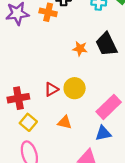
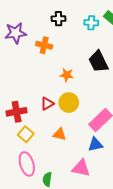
orange cross: (48, 12) -> (44, 45), moved
orange star: (80, 49) -> (67, 75), moved

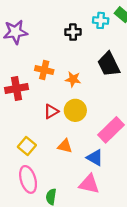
black cross: (59, 19) -> (73, 32), moved
orange cross: (44, 45) -> (44, 70), moved
red cross: (17, 112) -> (17, 88), moved
blue triangle: (95, 145) -> (95, 158), moved, turned 42

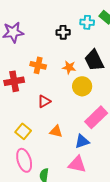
orange star: (73, 79) -> (69, 67), moved
yellow circle: (75, 110) -> (82, 86), moved
blue triangle: (95, 158) -> (82, 141), turned -49

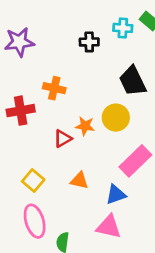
orange star: (69, 67) -> (85, 126), moved

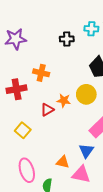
yellow square: (33, 181) -> (23, 130), moved
orange triangle: (79, 181) -> (63, 162), moved
blue triangle: (116, 195) -> (86, 151), turned -35

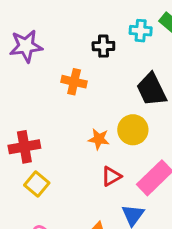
orange cross: (41, 73) -> (74, 82), moved
red cross: (17, 89) -> (24, 147), moved
red triangle: (47, 110) -> (111, 176), moved

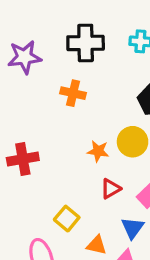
black cross: (103, 46) -> (86, 43), moved, size x1.6
yellow square: (37, 184) -> (67, 219), moved

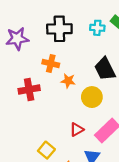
orange star: (98, 151) -> (68, 81), moved
red cross: (23, 159) -> (29, 89), moved

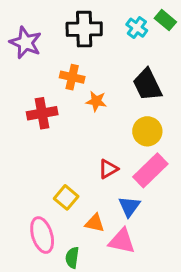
cyan cross: (97, 28) -> (137, 28), turned 32
purple star: (17, 39) -> (26, 43), turned 30
yellow circle: (92, 97) -> (147, 131), moved

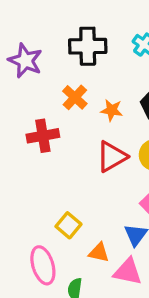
orange cross: (72, 77) -> (75, 97), turned 30
orange star: (96, 101) -> (112, 110), moved
red triangle: (108, 169) -> (112, 157), moved, size x1.5

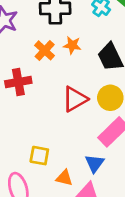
orange star: (112, 110) -> (72, 45), moved
yellow square: (69, 225) -> (39, 156), turned -30

